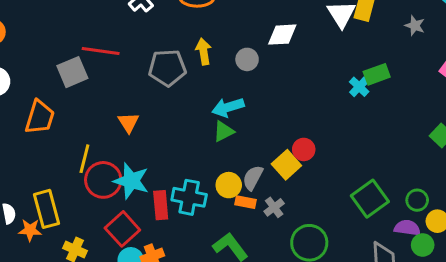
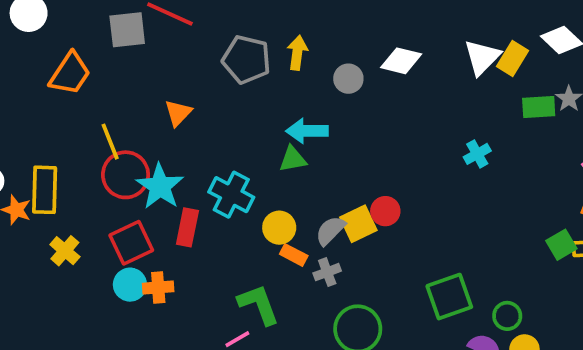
green rectangle: (377, 74) -> (539, 107), moved
yellow line: (84, 159) -> (110, 142), turned -52
gray semicircle: (253, 178) -> (330, 231), moved
cyan cross: (189, 197) -> (231, 195), moved

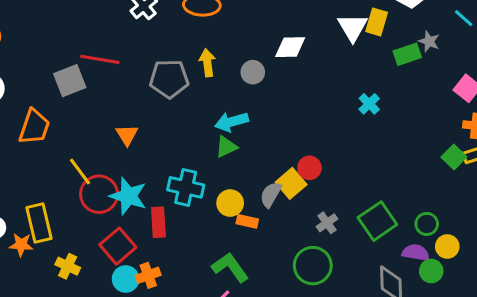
gray cross: (327, 272) -> (327, 223), moved

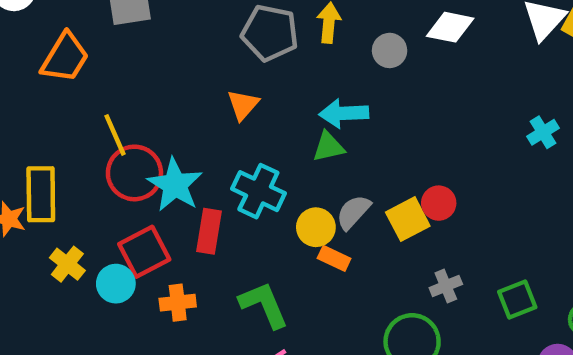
orange triangle: (127, 135) -> (243, 105), moved
gray semicircle: (271, 195) -> (353, 212), moved
green square: (377, 221) -> (517, 300), size x0.7
green L-shape: (230, 267) -> (264, 305), moved
cyan circle: (126, 279) -> (116, 284), moved

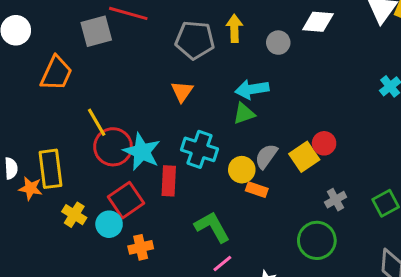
orange cross: (178, 303) -> (141, 247), moved

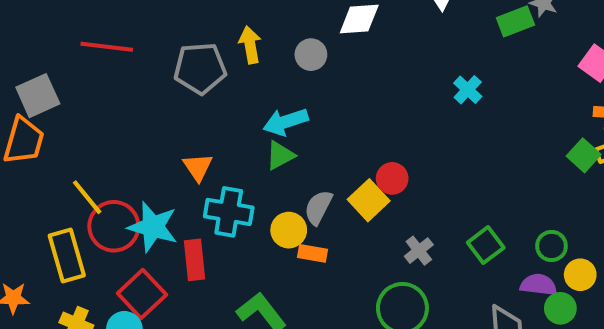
gray square: (96, 31) -> (38, 96), moved
orange triangle: (182, 91) -> (198, 167), moved
yellow rectangle: (51, 169) -> (67, 256), moved

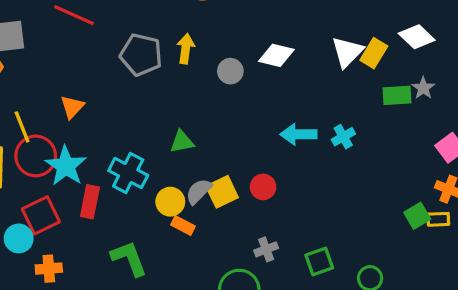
cyan arrow: (286, 122) -> (299, 134), moved
orange triangle: (198, 167) -> (72, 107), moved
yellow square: (369, 200) -> (222, 192), moved

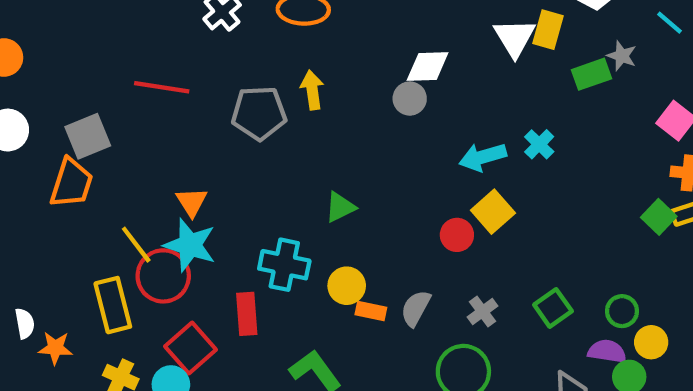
gray circle: (230, 71) -> (410, 99), moved
cyan star: (66, 166) -> (190, 245), moved
gray semicircle: (199, 191) -> (416, 308), moved
yellow square: (222, 192) -> (493, 212), moved

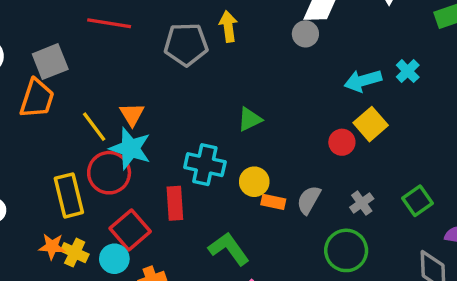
yellow line: (136, 245) -> (94, 127), moved
orange star: (55, 348) -> (52, 246), moved

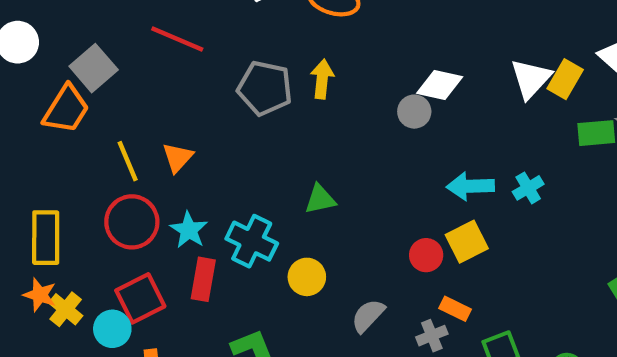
gray square: (50, 62) -> (94, 68), turned -33
cyan star: (130, 148) -> (189, 230), moved, size x0.7
yellow rectangle: (69, 195) -> (46, 238), moved
orange rectangle: (273, 202) -> (455, 309), moved

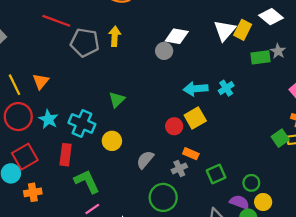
red line: (177, 39) -> (56, 21), moved
green triangle: (320, 199) -> (117, 100), turned -30
red rectangle: (203, 279) -> (66, 155), moved

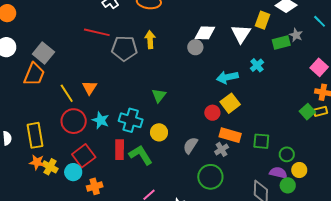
white triangle: (225, 30) -> (241, 34), moved
cyan cross: (226, 88) -> (257, 65), moved
orange rectangle: (191, 154) -> (230, 135), size x1.5
green square: (216, 174) -> (261, 141), moved, turned 36
green L-shape: (87, 181) -> (141, 155), moved

